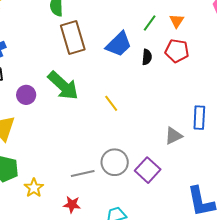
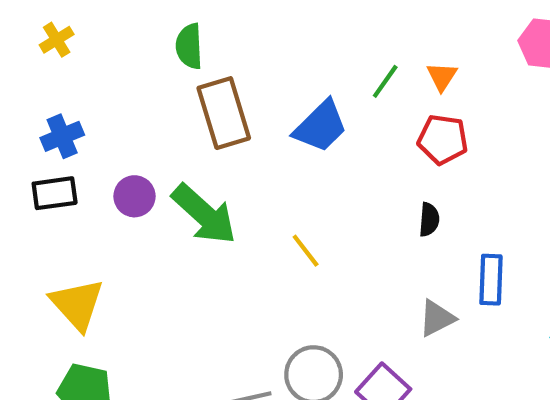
black semicircle: (147, 57) -> (429, 220), moved
purple circle: (26, 95) -> (134, 196), moved

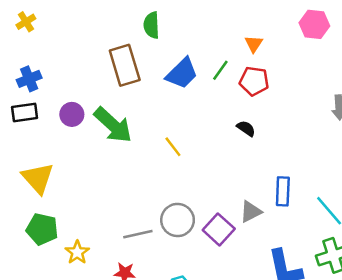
green semicircle: (189, 46) -> (152, 25), moved
green line: (385, 81) -> (220, 70), moved
black semicircle: (429, 220) -> (246, 128), turned -60
blue rectangle: (491, 280) -> (283, 191), moved
gray triangle: (437, 318) -> (251, 212), moved

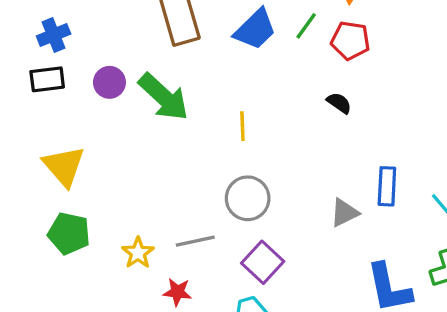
yellow line: (173, 147) -> (242, 126), turned 35
gray circle: (178, 220) -> (248, 198), moved
purple square: (219, 229) -> (263, 262), moved
yellow star: (77, 252) -> (138, 253), moved

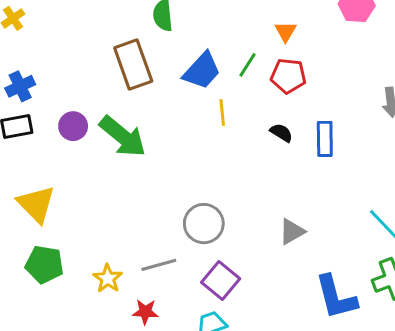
yellow line: (242, 126) -> (222, 113), moved
blue rectangle: (387, 186) -> (325, 139), moved

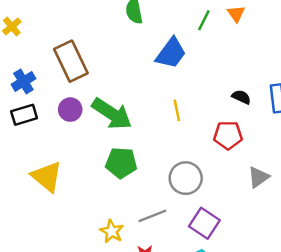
brown rectangle: (133, 65) -> (71, 61), moved
green line: (248, 65) -> (204, 20), moved
red pentagon: (288, 76) -> (228, 135), moved
yellow line: (222, 113) -> (177, 110), moved
green pentagon: (44, 264) -> (121, 163), moved

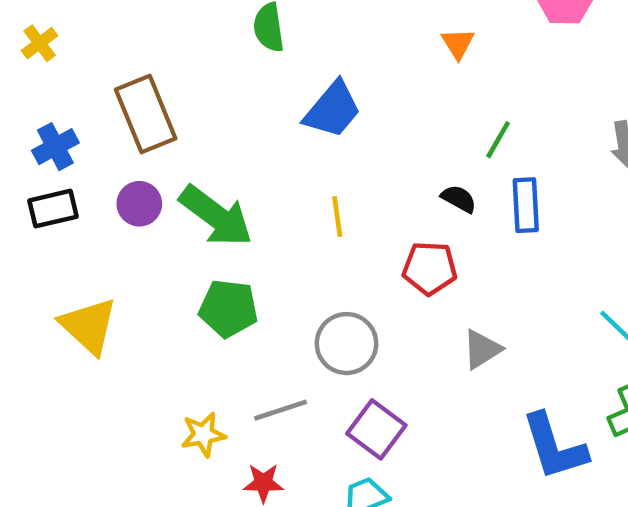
green line: (204, 20) -> (498, 140), moved
yellow star: (112, 231) -> (203, 435), turned 30

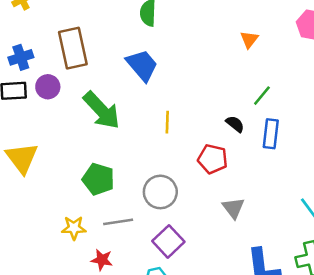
blue trapezoid: (333, 110) -> (142, 65), moved, turned -90
purple circle: (139, 204) -> (48, 87), moved
green pentagon: (228, 308) -> (98, 179), moved
gray triangle: (482, 349) -> (233, 208), turned -45

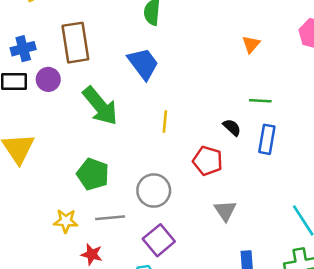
green line: (262, 96) -> (260, 101), turned 50

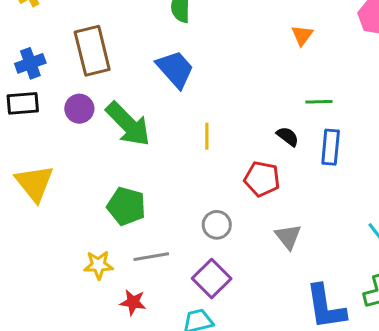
purple circle: (48, 79) -> (79, 109), moved
gray circle: (154, 191) -> (217, 225), moved, size x0.7

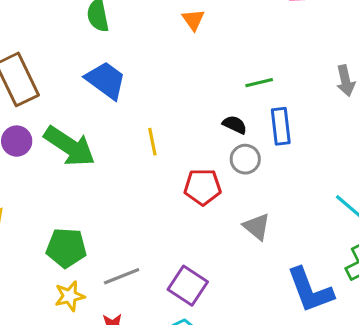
orange triangle: (302, 35) -> (193, 20), moved
red pentagon: (262, 179) -> (203, 187), moved
green pentagon: (126, 206) -> (66, 248), moved
gray circle: (217, 225) -> (245, 159), moved

